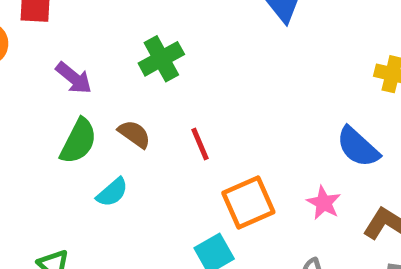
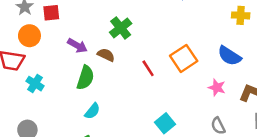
brown semicircle: (134, 134) -> (106, 55), moved
cyan semicircle: (112, 192) -> (92, 111), moved
orange square: (248, 203) -> (184, 58), moved

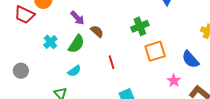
green cross: (121, 28) -> (140, 26), moved
red line: (148, 68) -> (111, 62), moved
cyan cross: (35, 84) -> (50, 42), moved

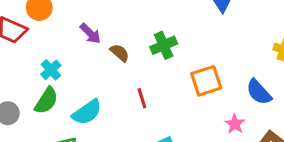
green cross: (140, 26) -> (164, 45), moved
green semicircle: (76, 44) -> (46, 101), moved
cyan semicircle: (74, 71) -> (87, 112), size x1.5

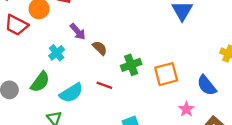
green cross: (164, 45) -> (131, 65), moved
cyan cross: (51, 70) -> (57, 53), moved
red line: (142, 98) -> (104, 85), moved, turned -56

